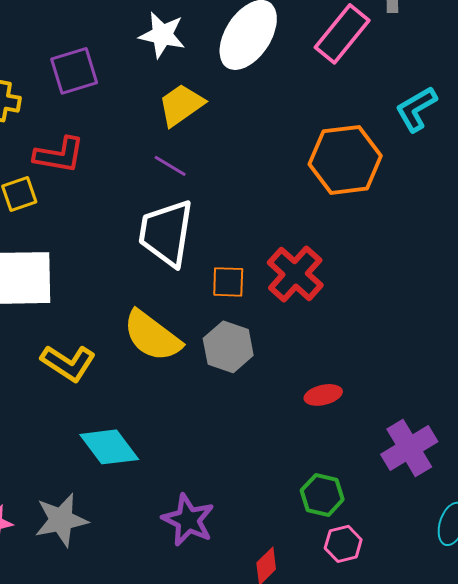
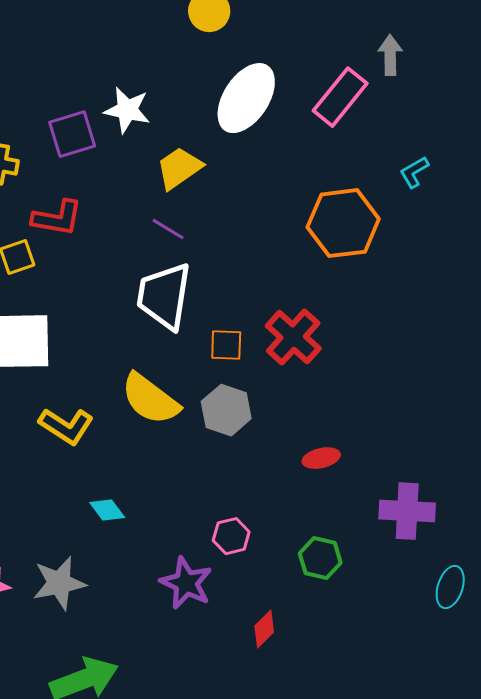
white star: (162, 35) -> (127, 110), moved
cyan L-shape: (416, 109) -> (414, 172), size x0.7
cyan diamond: (109, 447) -> (107, 510), size x0.6
purple cross: (409, 448) -> (407, 511), turned 34
pink hexagon: (343, 544) -> (231, 536), moved

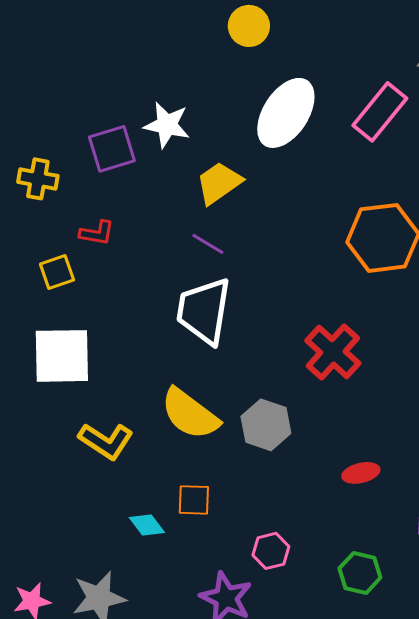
red L-shape: (57, 218) -> (97, 233), size x0.7
orange square: (226, 345) -> (194, 500), moved

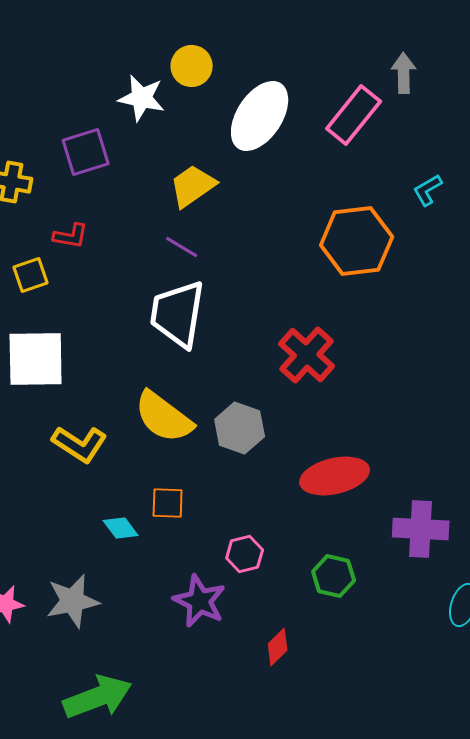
yellow circle: (249, 26) -> (192, 66), moved
white star: (167, 125) -> (142, 98), moved
red ellipse: (361, 473) -> (335, 476), size x1.8

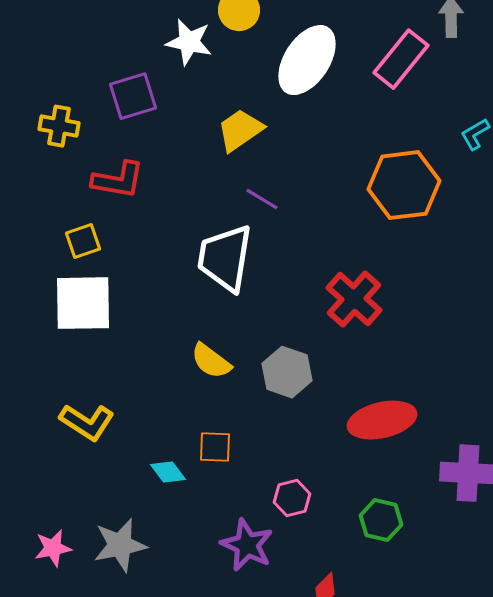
red L-shape: (71, 236) -> (118, 180), size x1.5
purple line: (182, 247) -> (262, 199), moved
yellow square: (31, 275) -> (83, 241), moved
yellow semicircle: (164, 417) -> (211, 361), size x0.7
yellow L-shape: (80, 444) -> (87, 422), moved

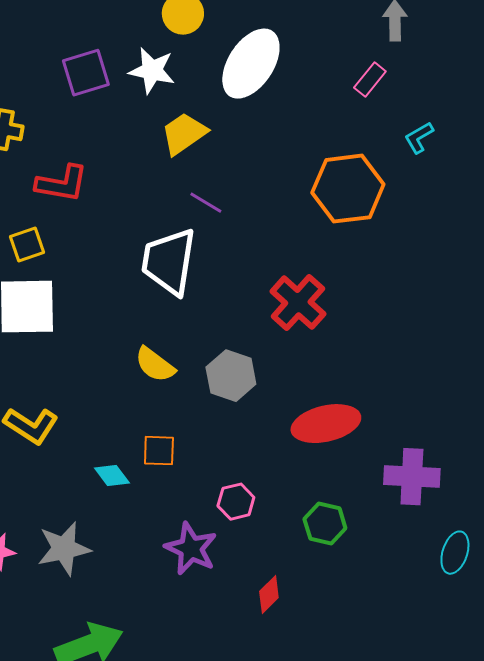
white star: (189, 42) -> (152, 71), moved
pink rectangle: (401, 59) -> (370, 80), moved, size x0.6
purple square: (133, 96) -> (86, 73), moved

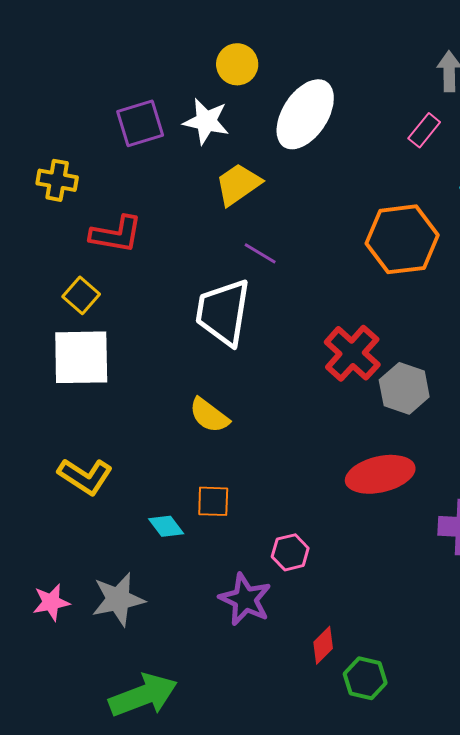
yellow square: (27, 245) -> (81, 295), turned -30
gray hexagon: (231, 376) -> (404, 388), moved
green hexagon: (325, 524) -> (365, 678), moved

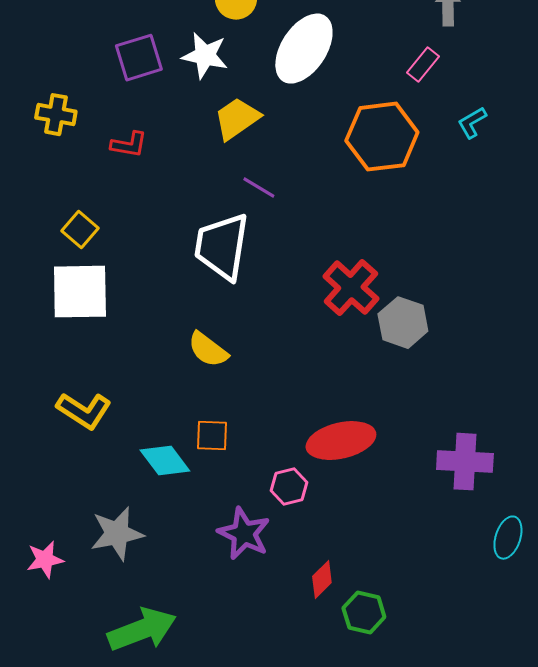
red L-shape: (116, 234) -> (129, 145), moved, size x0.7
orange hexagon: (402, 239) -> (382, 137), moved
red ellipse: (380, 474) -> (341, 441), moved
cyan diamond: (166, 526) -> (165, 461), size x1.4
pink star: (51, 602) -> (45, 560), moved

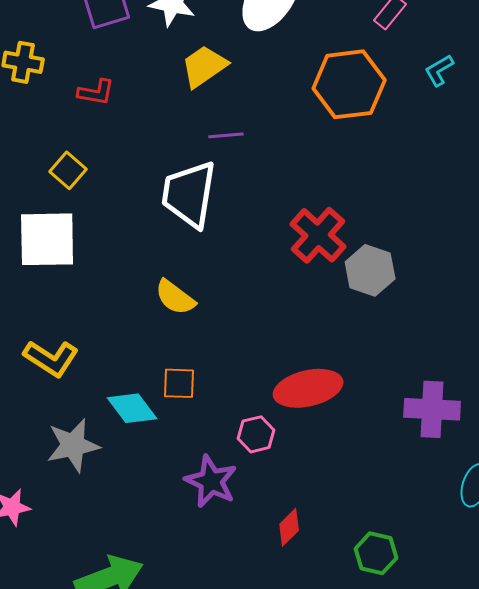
purple line: (259, 188) -> (226, 135), turned -36
yellow square: (80, 230) -> (68, 170), moved
gray star: (117, 534) -> (73, 445), moved
green hexagon: (364, 613) -> (376, 553), moved

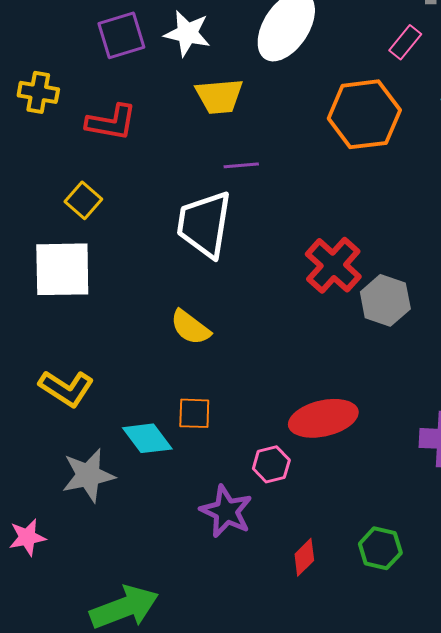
yellow trapezoid: (204, 66) -> (219, 96), turned -150
red L-shape: (96, 92) -> (111, 122), size x1.4
green hexagon: (376, 553) -> (380, 548), moved

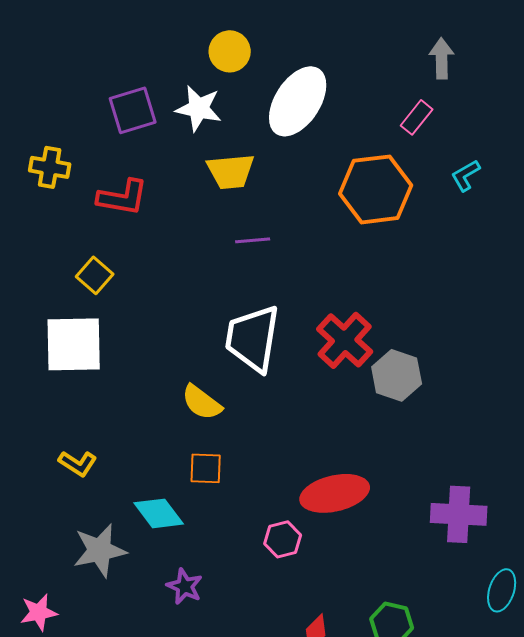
white trapezoid: (204, 224) -> (253, 338), moved
yellow L-shape: (66, 388) -> (78, 463), size x0.7
orange square: (194, 413) -> (206, 468), moved
purple star: (226, 511) -> (185, 586), moved, size x0.7

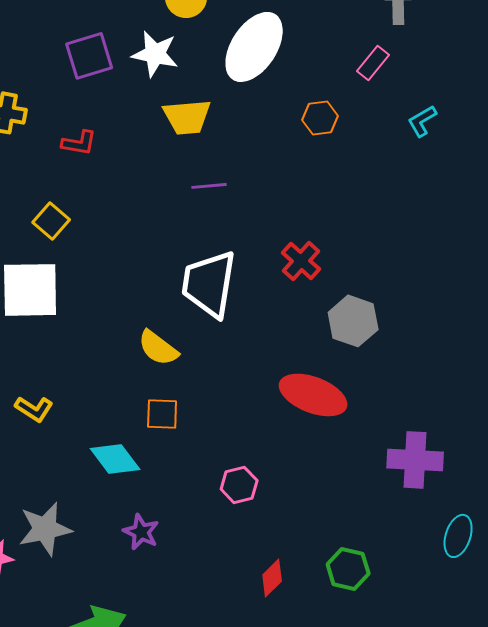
orange hexagon: (376, 189) -> (320, 118), moved, size x0.5
red L-shape: (123, 197) -> (79, 143), size x0.7
red cross: (345, 340) -> (301, 261), moved, size x0.7
red ellipse: (335, 493) -> (313, 395), moved, turned 34
gray star: (100, 550) -> (45, 529), moved

